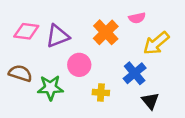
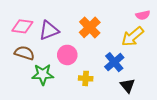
pink semicircle: (137, 18) -> (143, 15), moved
brown semicircle: (20, 73) -> (24, 53), moved

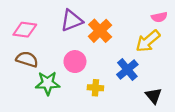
purple triangle: (49, 30) -> (72, 21), moved
black triangle: (127, 86) -> (154, 96), moved

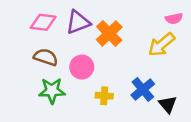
pink diamond: (25, 30) -> (43, 22), moved
brown semicircle: (27, 59) -> (46, 57), moved
blue cross: (127, 70) -> (143, 89), moved

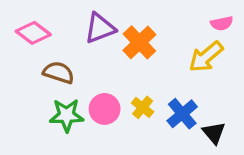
pink diamond: (43, 22) -> (33, 33), moved, turned 30
pink circle: (82, 67) -> (105, 109), moved
yellow cross: (104, 96) -> (143, 107), moved, turned 35

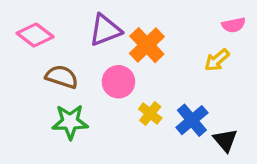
yellow arrow: (206, 57) -> (217, 60), size x0.7
pink circle: (105, 109) -> (118, 82), moved

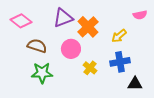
yellow arrow: (217, 60) -> (119, 36), moved
blue cross: (192, 120) -> (120, 62), moved, turned 30
black triangle: (225, 140) -> (135, 84), turned -49

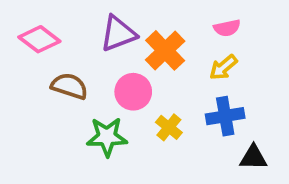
pink semicircle: (140, 15) -> (227, 28), moved
green star: (42, 73) -> (107, 137), moved

